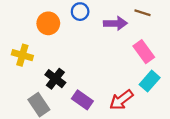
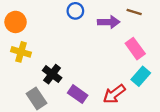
orange circle: (48, 23) -> (16, 22), moved

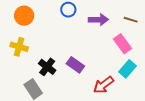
brown line: (134, 12) -> (131, 20), moved
orange circle: (16, 22) -> (24, 16), moved
purple rectangle: (78, 94) -> (75, 65), moved

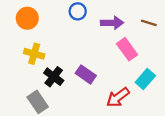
pink rectangle: (123, 44) -> (127, 49), moved
yellow cross: (19, 47) -> (34, 54), moved

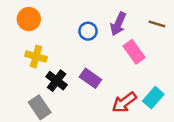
blue circle: (78, 11) -> (88, 31), moved
purple arrow: (112, 23) -> (118, 24), turned 115
cyan rectangle: (145, 79) -> (153, 98), moved

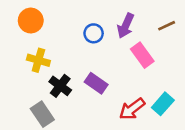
brown line: (157, 24) -> (167, 26), turned -42

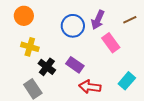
blue circle: (94, 33) -> (73, 26), size x1.5
red arrow: (132, 109) -> (90, 87), moved, turned 45

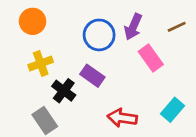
yellow cross: (30, 47) -> (41, 63), turned -36
purple rectangle: (75, 65) -> (92, 76), moved

